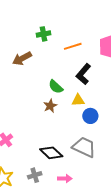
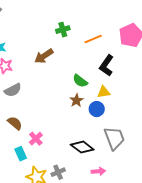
blue circle: (90, 116) -> (97, 109), moved
gray trapezoid: (84, 147) -> (114, 138), turned 50
gray cross: (35, 175) -> (58, 172), moved

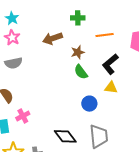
yellow triangle: (104, 92) -> (111, 88), moved
brown star: (77, 100) -> (78, 52), moved

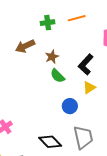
orange line: (105, 35) -> (77, 18), moved
yellow triangle: (111, 88) -> (89, 87), turned -32

